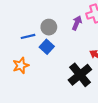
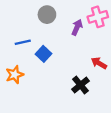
gray circle: (49, 27) -> (47, 15), moved
black cross: (80, 75) -> (80, 85), size x0.7

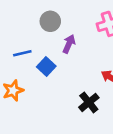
purple arrow: (77, 27) -> (69, 44), moved

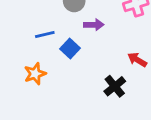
purple arrow: (69, 44) -> (94, 25), turned 66

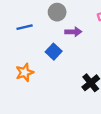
blue line: (45, 35) -> (25, 27), moved

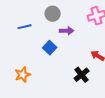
orange star: (25, 72) -> (23, 75), moved

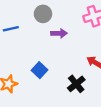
blue square: (50, 48) -> (40, 70), moved

